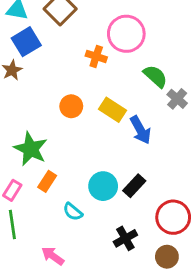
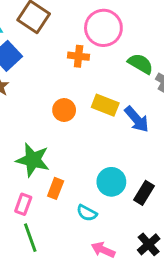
black rectangle: (134, 186) -> (144, 193), moved
black cross: (125, 238) -> (149, 244), moved
pink arrow: (53, 256) -> (103, 250), moved

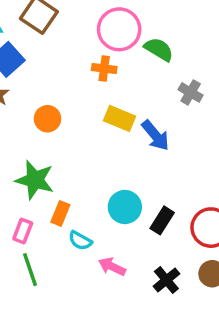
orange cross: (79, 56) -> (104, 69), moved
green semicircle: (140, 64) -> (159, 49), moved
orange circle: (64, 110) -> (47, 119), moved
cyan semicircle: (87, 213) -> (80, 241), moved
pink arrow: (103, 250) -> (112, 267), moved

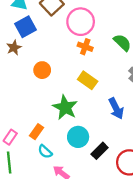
pink circle: (119, 29) -> (81, 22), moved
blue arrow: (155, 135) -> (116, 108), moved
green star: (35, 180) -> (65, 107), moved

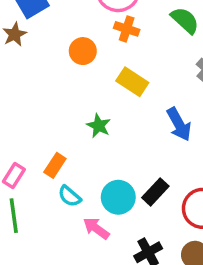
orange circle: (42, 70) -> (83, 51), moved
green star: (65, 107) -> (99, 126), size x0.6
cyan circle: (78, 137) -> (118, 197), moved

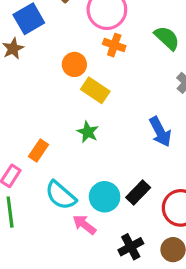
yellow rectangle: (132, 82) -> (95, 90), moved
orange rectangle: (55, 165) -> (39, 150), moved
cyan semicircle: (70, 196) -> (61, 195), size x1.5

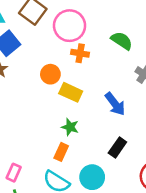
blue arrow: (160, 132) -> (115, 104), moved
orange rectangle: (39, 150) -> (61, 152), moved
black rectangle: (138, 192) -> (117, 148), moved

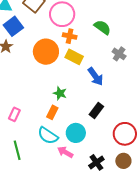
orange circle: (50, 74) -> (46, 52), size x1.6
yellow rectangle: (71, 92) -> (74, 57), moved
pink rectangle: (14, 173) -> (14, 114), moved

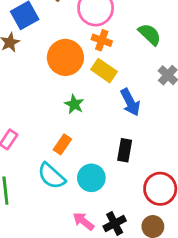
green star: (60, 93) -> (74, 104), moved
black rectangle: (96, 110) -> (125, 150), turned -35
pink arrow: (65, 152) -> (83, 221), moved

